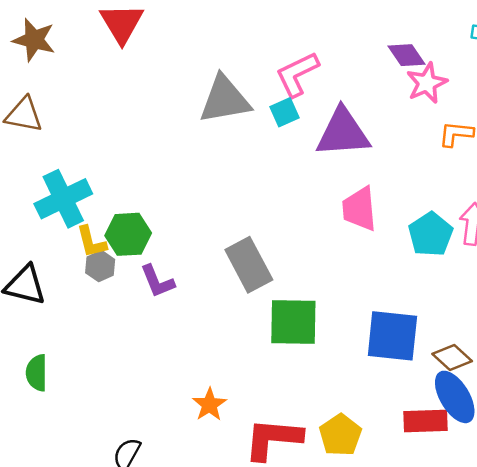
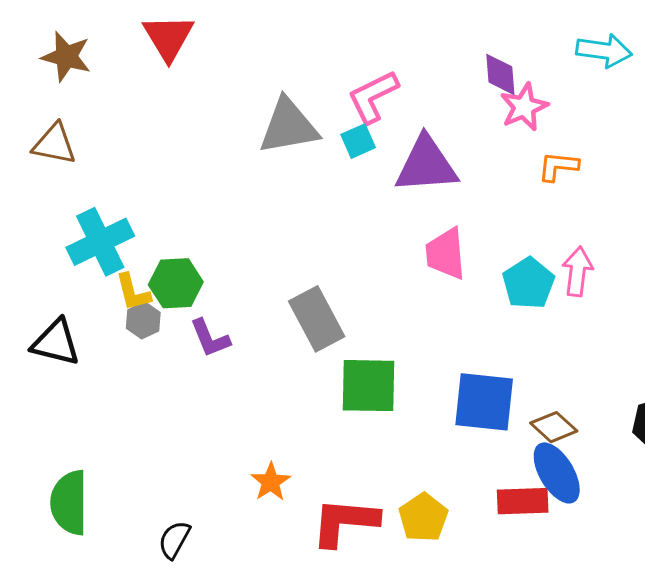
purple diamond: (406, 55) -> (500, 74), turned 30
green semicircle: (37, 373) -> (69, 503), moved, size x1.5

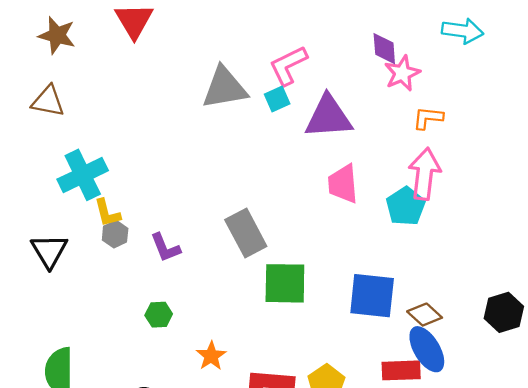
pink arrow: (577, 271) -> (425, 174), moved, size x1.4
green hexagon: (176, 283) -> (159, 315), moved, size x0.7
black triangle: (56, 343) -> (49, 251), turned 45

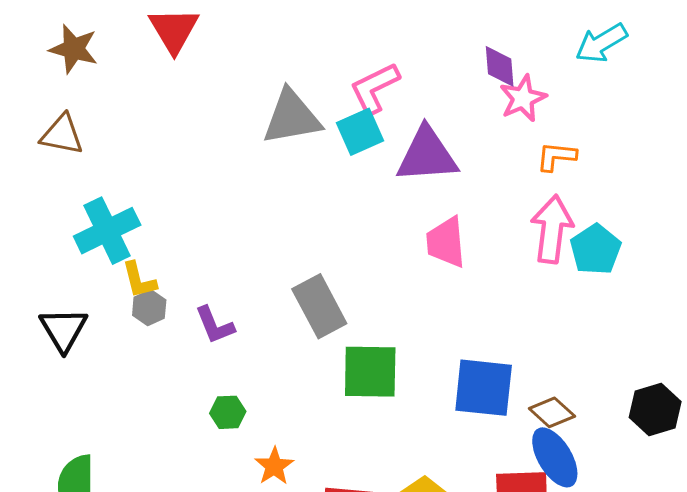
cyan arrow: (463, 31) -> (601, 43), turned 141
cyan square: (277, 99) -> (360, 132), size x1.4
cyan pentagon: (406, 206) -> (596, 250), moved
green hexagon: (159, 315) -> (228, 412), moved

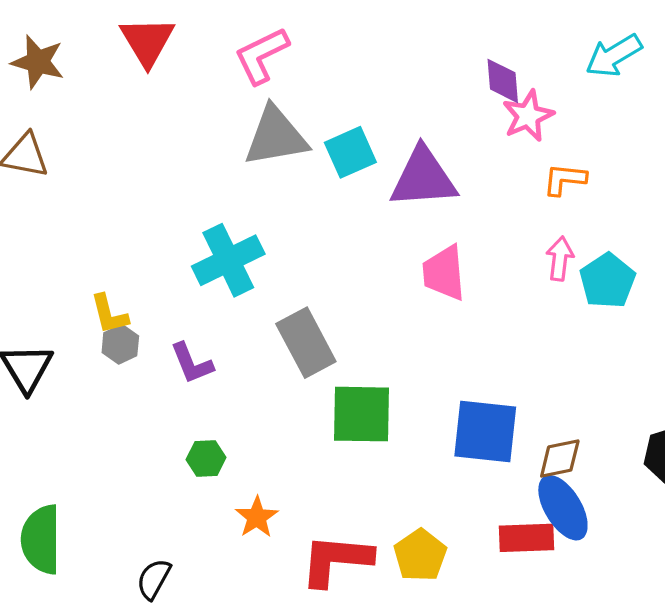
pink L-shape: (375, 88) -> (262, 56), moved
pink arrow: (552, 229) -> (560, 259), size x0.6
cyan cross: (107, 231) -> (228, 260), moved
brown diamond: (552, 412) -> (560, 459), turned -54

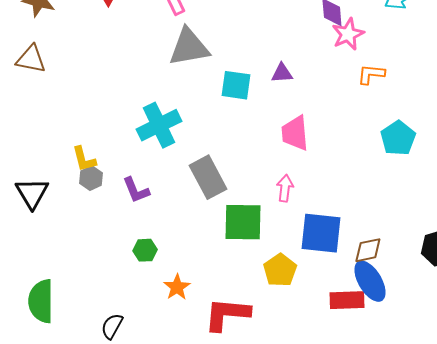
cyan square: (350, 152) -> (236, 85), moved, turned 32
purple triangle: (423, 178) -> (282, 73), size x0.5
pink arrow: (560, 259) -> (285, 188), moved
yellow pentagon: (420, 555) -> (280, 270), moved

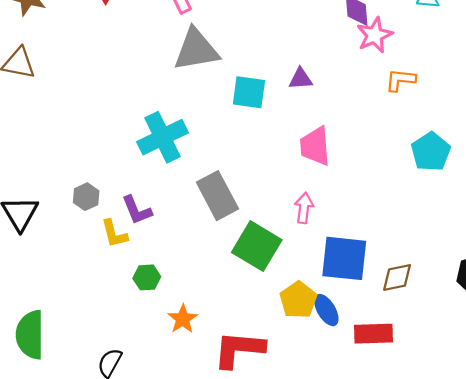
yellow L-shape: (84, 159) -> (114, 234), moved
green square: (243, 222) -> (257, 246), turned 30
blue ellipse: (370, 281) -> (326, 310), moved, size x0.7

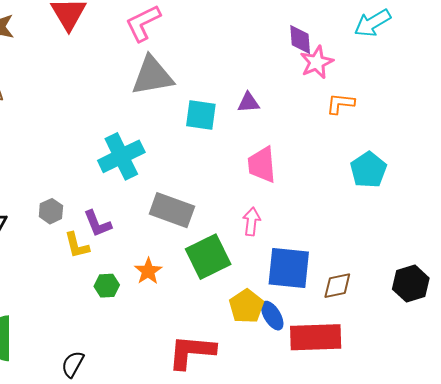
gray rectangle: (217, 196) -> (172, 210), turned -42
green square: (257, 246) -> (208, 257), turned 33
orange star: (183, 319) -> (148, 271), moved
red rectangle: (373, 334) -> (316, 337), size x1.4

